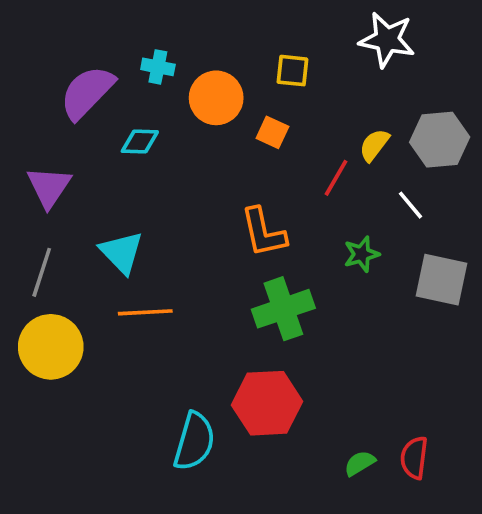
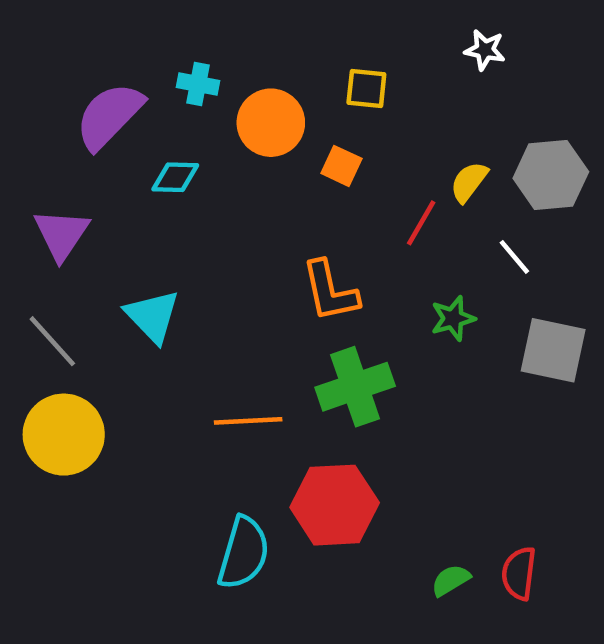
white star: (387, 40) -> (485, 50), size x0.6
gray line: (42, 272) -> (52, 341), turned -60
orange line: (145, 312) -> (248, 421), moved

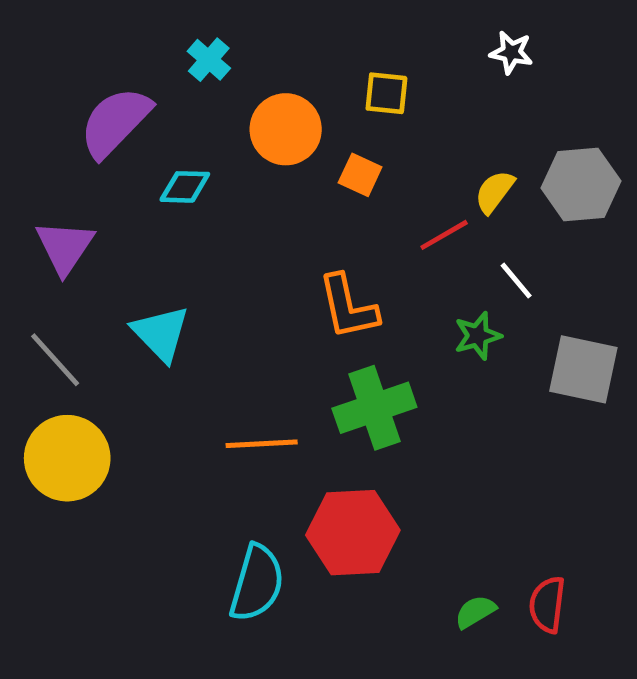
cyan cross: (198, 84) -> (209, 60), moved, turned 30
red line: (421, 223) -> (444, 235), turned 30
white line: (514, 257) -> (516, 281), moved

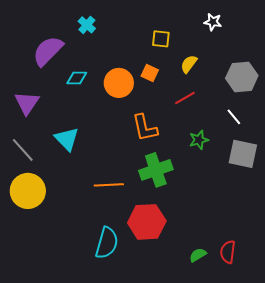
orange circle: (286, 129) -> (119, 83), moved
yellow semicircle: (494, 192) -> (189, 64), moved
white line: (516, 281) -> (234, 117), moved

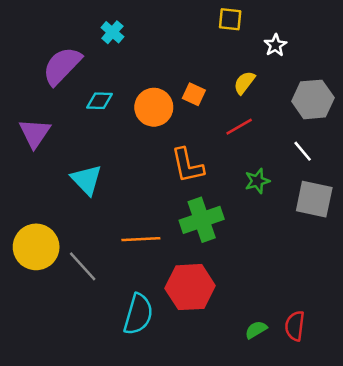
white star: (213, 22) -> (275, 45), moved, turned 30
yellow square: (161, 39) -> (230, 19), moved
gray line: (23, 150) -> (83, 266), moved

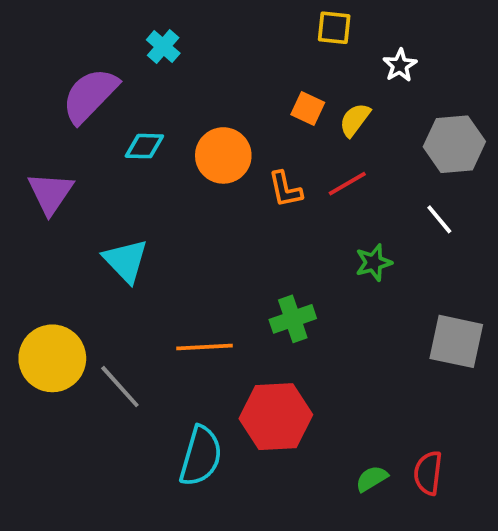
orange square: (194, 94) -> (308, 109), moved
orange L-shape: (187, 165) -> (285, 189), moved, size x0.7
gray square: (314, 199) -> (456, 341), moved
green cross: (202, 220) -> (293, 319), size x0.7

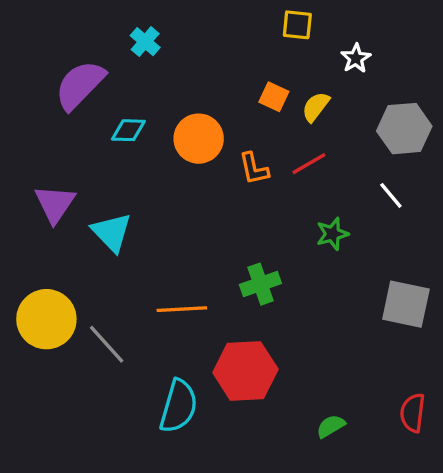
purple triangle: (50, 193) -> (55, 204), moved
red semicircle: (428, 473) -> (413, 413), moved

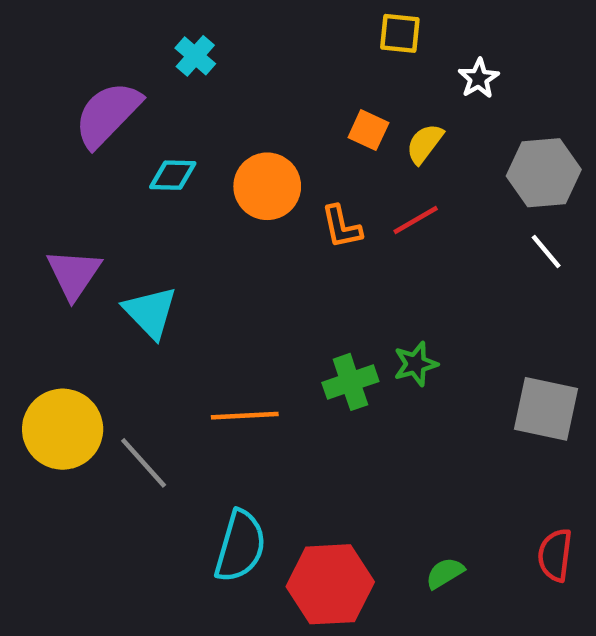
white line: (391, 195) -> (546, 252), moved
green star: (332, 234) -> (416, 364), moved
red hexagon: (245, 371) -> (330, 584), moved

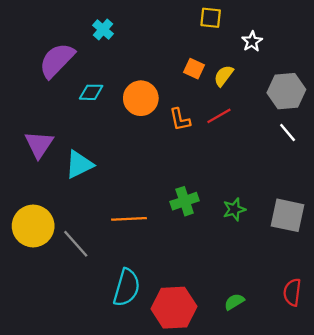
cyan triangle: (150, 312) -> (79, 164), turned 48
green star: (416, 364) -> (234, 209), moved

